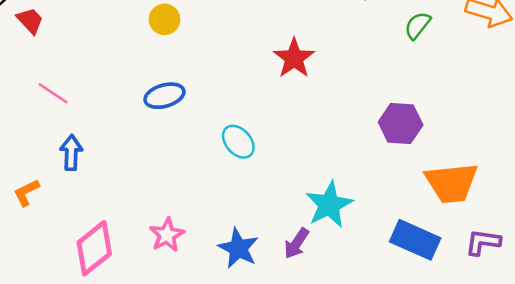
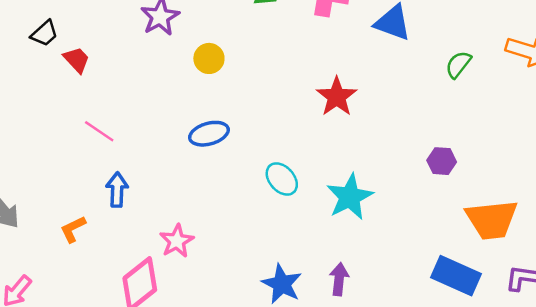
purple hexagon: (401, 124) -> (442, 161), size x0.7
cyan star: (329, 205) -> (350, 197), moved
pink star: (167, 235) -> (177, 241), moved
purple arrow: (296, 243) -> (339, 279), turned 152

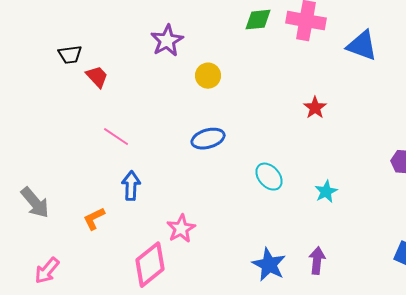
black trapezoid: (44, 33) -> (70, 55), turned 35
red star: (337, 97) -> (315, 108), size x0.7
cyan star: (350, 197) -> (326, 192), size x0.6

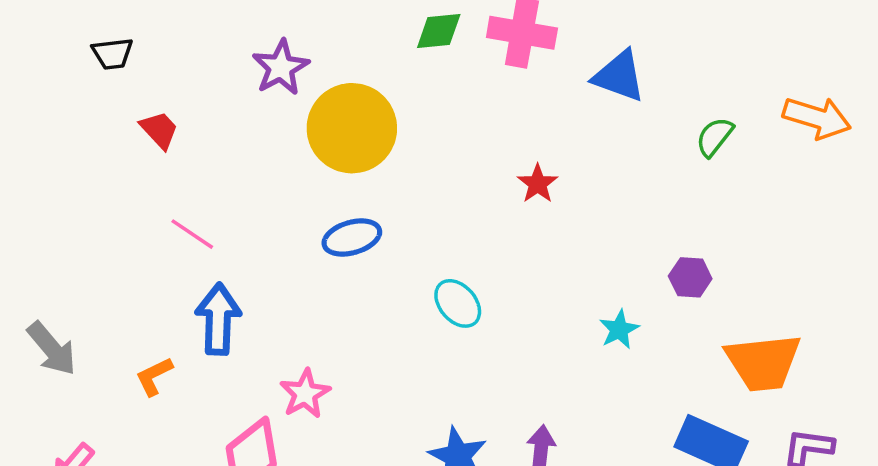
black trapezoid: (70, 55) -> (112, 54), moved
yellow circle: (208, 76) -> (352, 128), size x2.0
blue arrow: (131, 186) -> (218, 319), size x1.4
cyan star: (326, 192) -> (619, 329), moved

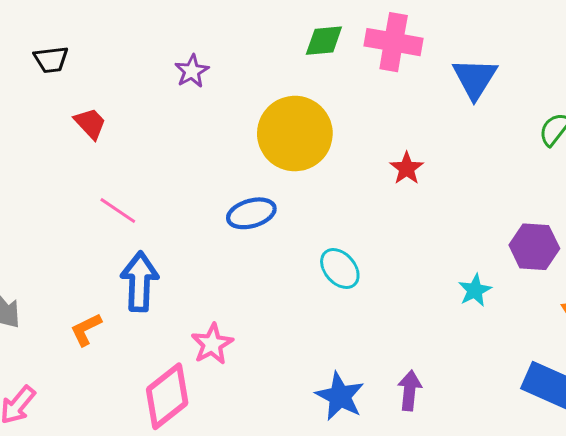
purple star: (281, 67) -> (192, 71), size x0.7
blue triangle: (619, 76) -> (475, 78), turned 42
yellow circle: (352, 128) -> (295, 134), moved
purple hexagon: (690, 277) -> (534, 247), size x1.4

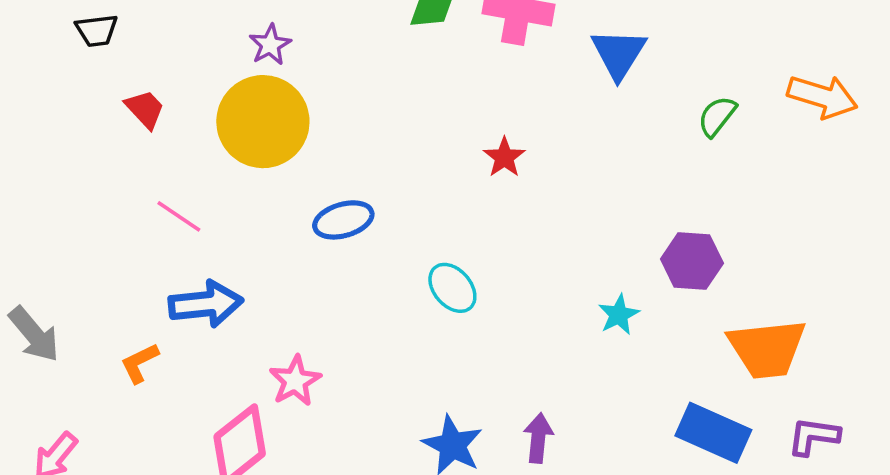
yellow circle: (295, 134) -> (263, 122), moved
red star: (407, 168) -> (504, 157), moved
blue arrow: (140, 282) -> (206, 304), turned 82

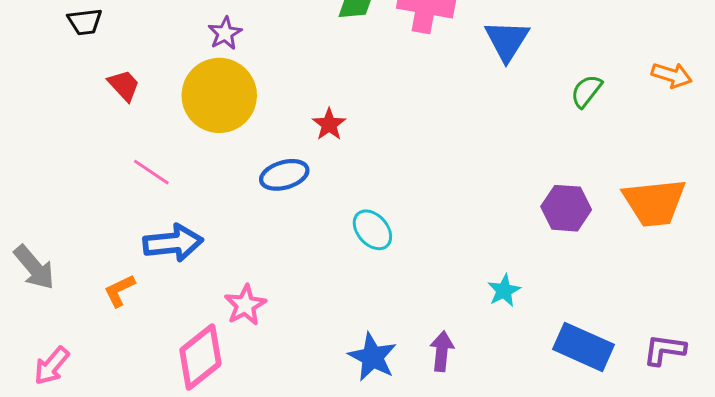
orange arrow: (822, 97) -> (672, 75), size x0.7
red star: (504, 157) -> (329, 124), moved
cyan star: (619, 315) -> (504, 291), moved
orange trapezoid: (767, 349) -> (654, 202), moved

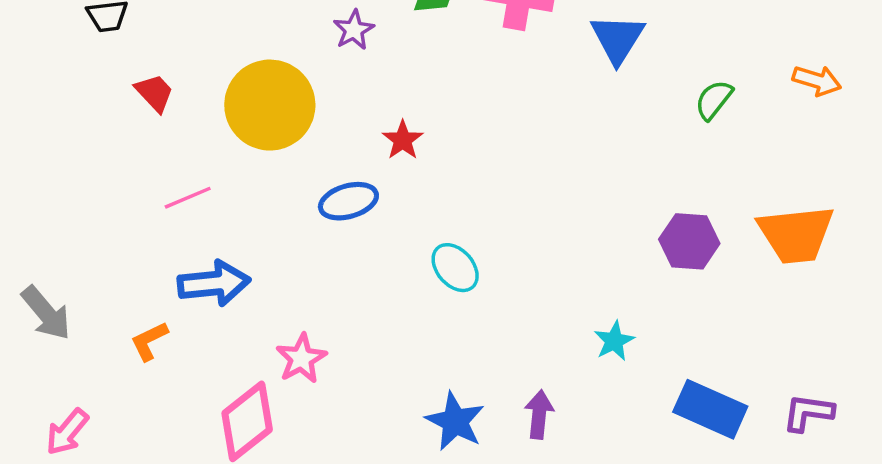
purple star: (225, 33) -> (354, 30), moved
pink line: (151, 172) -> (188, 198), turned -57

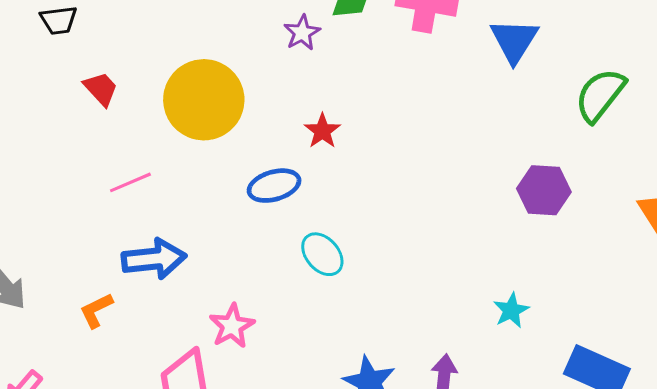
purple star: (354, 30) -> (302, 33), moved
green semicircle: (714, 100) -> (600, 95), size x1.5
purple hexagon: (689, 241) -> (544, 190), moved
cyan ellipse: (455, 268) -> (322, 254), moved

